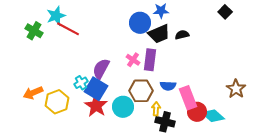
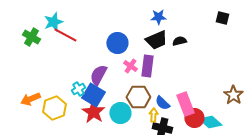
black square: (225, 12) -> (222, 18), turned -32
blue circle: (140, 23) -> (117, 43), moved
blue semicircle: (168, 86) -> (162, 103), moved, turned 42

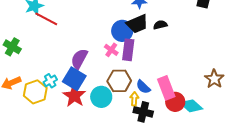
green cross: (31, 37) -> (12, 47), moved
blue circle: (117, 43) -> (122, 31), moved
cyan cross: (78, 89) -> (50, 81), moved

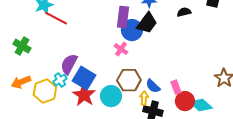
black trapezoid: (137, 24) -> (147, 23), turned -30
black semicircle: (160, 25) -> (184, 12), moved
purple rectangle: (128, 50) -> (123, 17), moved
purple semicircle: (79, 59) -> (69, 64), moved
pink rectangle: (166, 88) -> (176, 87), size x0.6

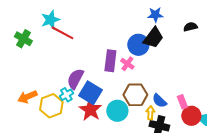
purple rectangle: (123, 17) -> (110, 61), moved
green cross: (22, 46) -> (23, 39), moved

